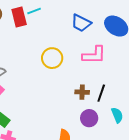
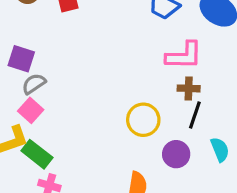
yellow circle: (52, 58) -> (143, 120), moved
brown cross: (82, 92) -> (189, 88), moved

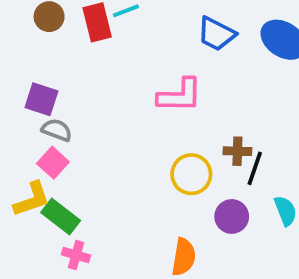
pink L-shape: (184, 56) -> (180, 95), moved
gray semicircle: (34, 84) -> (57, 130), turned 55
brown cross: (189, 88) -> (237, 151), moved

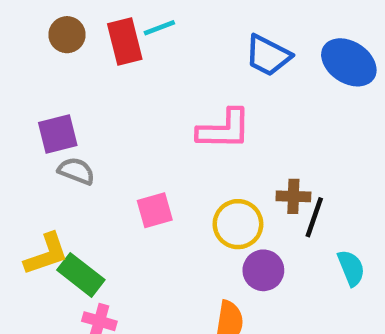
purple square: (41, 99) -> (58, 134), turned -32
pink square: (53, 163) -> (155, 210), moved, turned 32
purple circle: (232, 216) -> (263, 270), moved

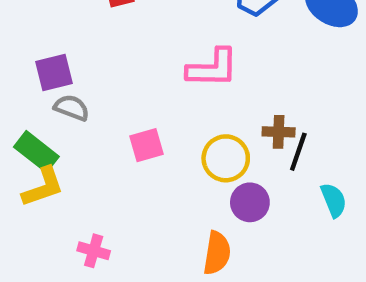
green rectangle: (81, 275) -> (36, 152), moved

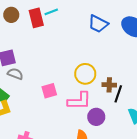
pink L-shape: (213, 68) -> (79, 101), moved
yellow circle: (226, 158) -> (85, 74), moved

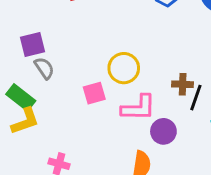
gray semicircle: (15, 74) -> (44, 68), turned 35
yellow circle: (85, 74) -> (124, 68), moved

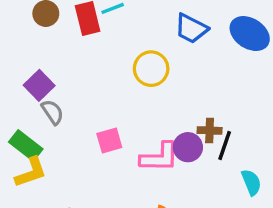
purple square: (32, 45) -> (39, 85), turned -30
yellow circle: (124, 68) -> (151, 69), moved
purple circle: (163, 131) -> (188, 147), moved

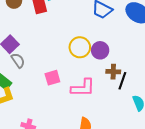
yellow circle: (151, 69) -> (80, 47), moved
purple circle: (188, 147) -> (100, 50), moved

